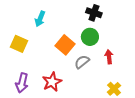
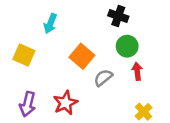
green circle: (90, 37) -> (127, 46), moved

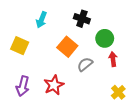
black cross: (118, 16) -> (82, 19), moved

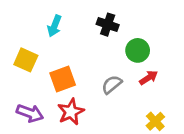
orange square: (67, 47) -> (63, 79), moved, turned 30
red arrow: (113, 59) -> (149, 78), turned 64
purple arrow: (23, 86) -> (30, 113), turned -84

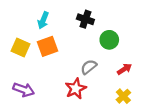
red arrow: (149, 78) -> (124, 69), moved
orange square: (63, 79) -> (47, 46), moved
red star: (71, 112) -> (76, 89), moved

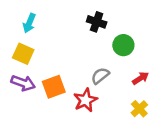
cyan arrow: (43, 20) -> (29, 23), moved
orange square: (47, 46) -> (54, 87), moved
purple arrow: (24, 90) -> (23, 83), moved

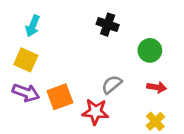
green circle: (123, 45) -> (150, 50), moved
red arrow: (141, 78) -> (157, 87), turned 42
red star: (86, 100) -> (95, 112), turned 30

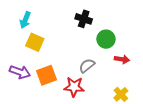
green circle: (150, 50) -> (106, 39), moved
yellow square: (26, 60) -> (35, 42), moved
red arrow: (157, 87) -> (122, 59), moved

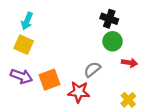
black cross: (84, 19) -> (109, 19), moved
yellow square: (35, 42) -> (24, 45), moved

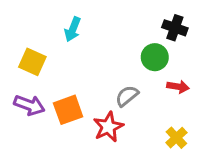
black cross: (109, 19) -> (175, 28), moved
cyan arrow: (27, 21) -> (73, 29), moved
red star: (79, 92) -> (108, 127), turned -30

